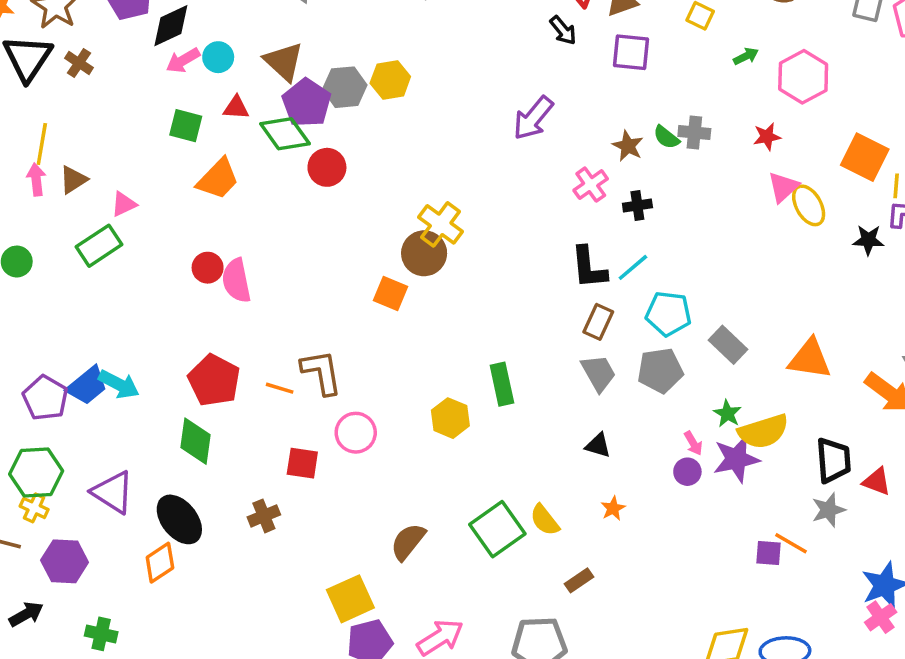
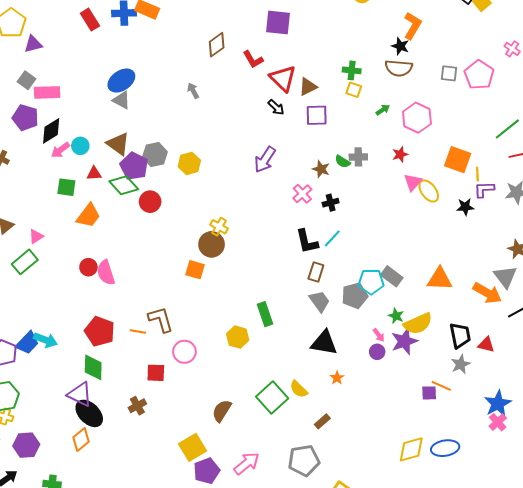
yellow hexagon: (390, 80) -> (189, 163), moved
yellow cross: (441, 224) -> (219, 227), size x0.7
cyan pentagon: (668, 314) -> (371, 282), moved
black triangle: (598, 445) -> (324, 343), size x1.8
purple triangle: (113, 492) -> (80, 394), moved

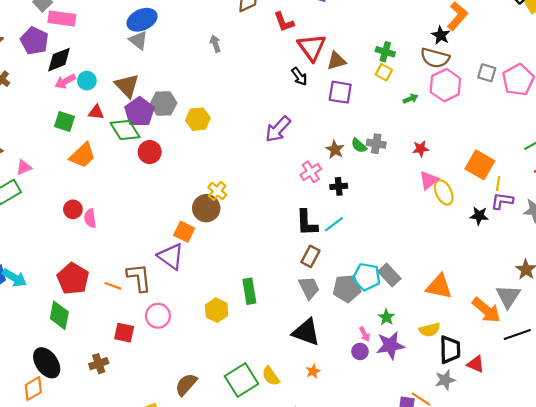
pink hexagon: (417, 118) -> (445, 85), moved
pink semicircle: (106, 273) -> (90, 218), size x0.7
yellow semicircle: (418, 324) -> (430, 330), moved, size x0.7
purple triangle: (80, 394) -> (171, 256), moved

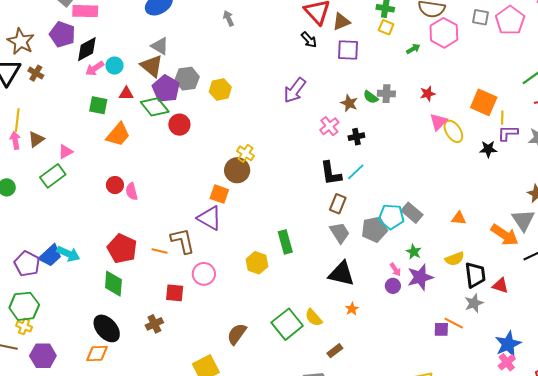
gray triangle: (138, 40) -> (160, 46), moved
orange triangle: (439, 287) -> (459, 218), size x0.6
orange diamond: (33, 389) -> (97, 354), turned 35

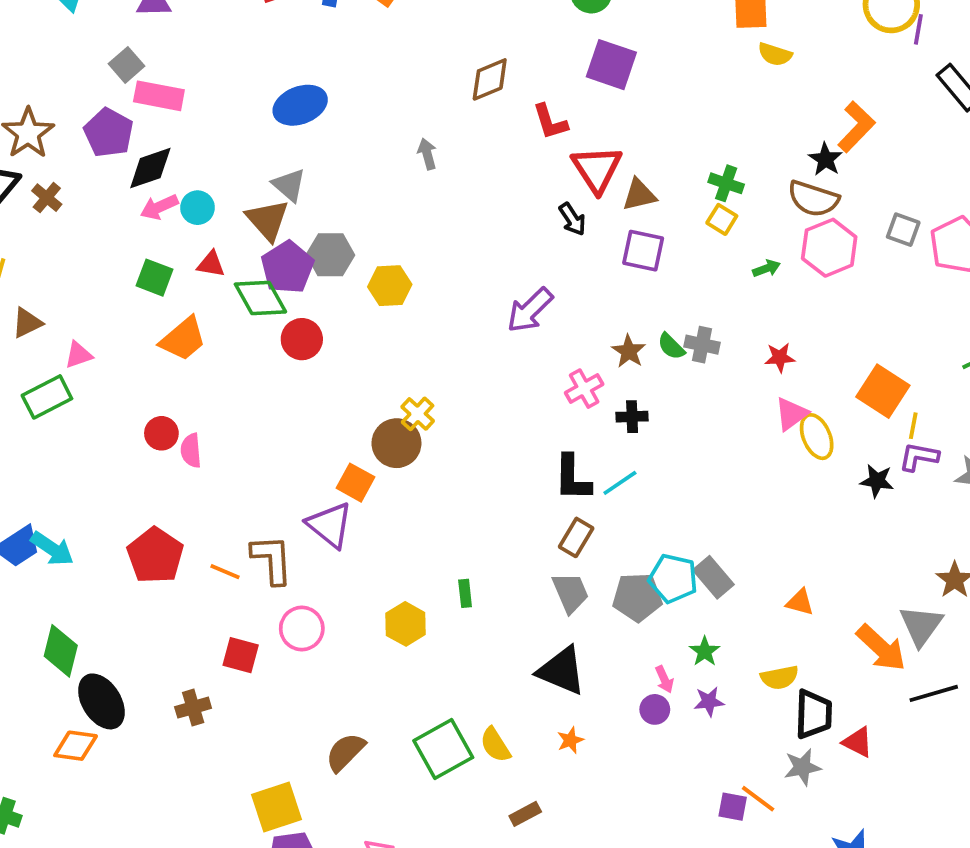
green rectangle: (285, 242) -> (465, 593), size x0.6
purple star: (420, 277) -> (709, 702), size x0.6
green diamond: (113, 284) -> (61, 651), moved

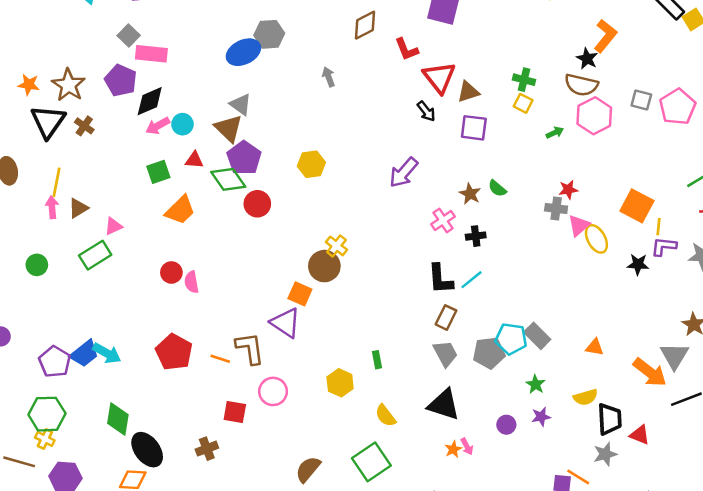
gray hexagon: (330, 255) -> (269, 34), moved
green square: (155, 278) -> (158, 172), turned -35
gray cross: (702, 345) -> (556, 209), moved
pink arrow: (664, 679) -> (467, 447), moved
yellow semicircle: (495, 745) -> (385, 416), moved

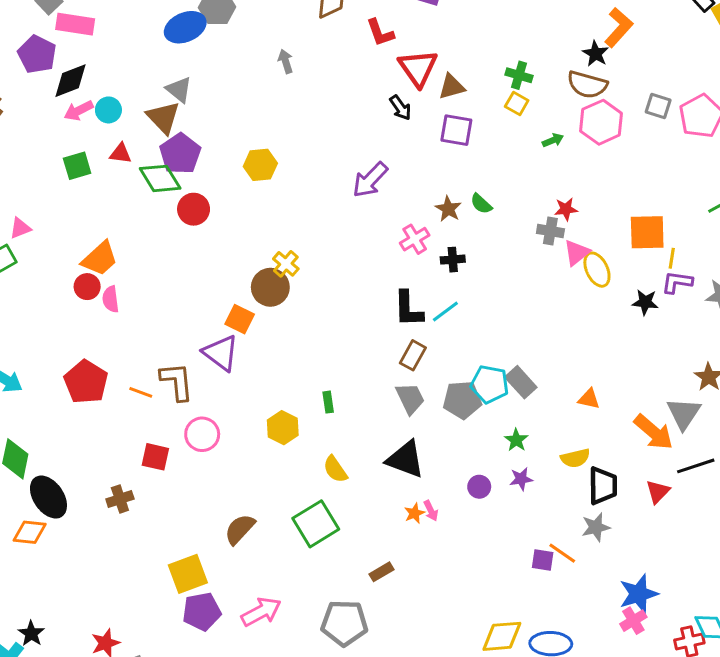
orange square: (637, 206) -> (647, 232), turned -32
orange trapezoid: (180, 210) -> (100, 259), moved
red triangle: (640, 435) -> (658, 492), moved, turned 50

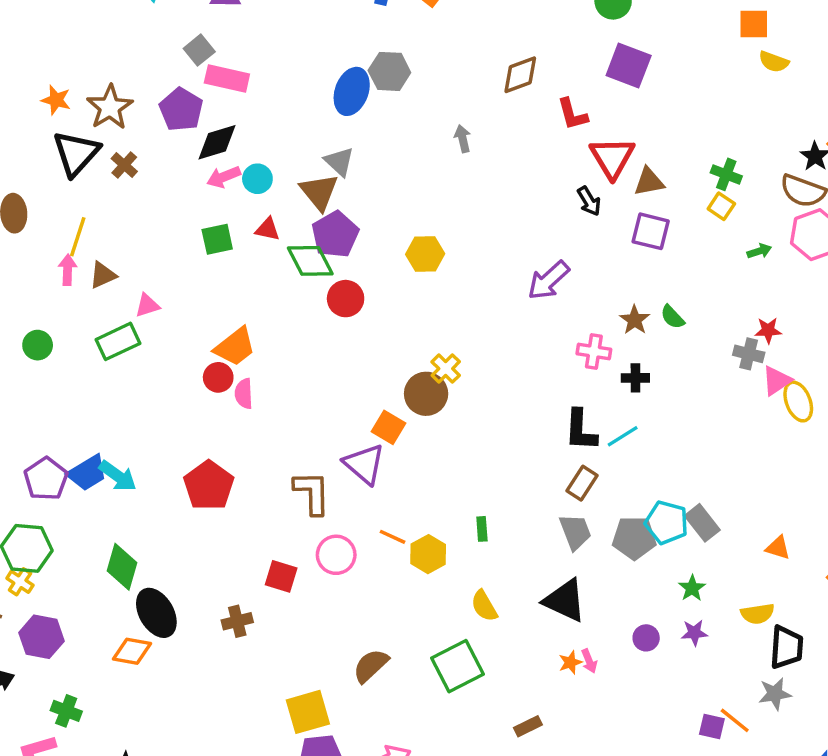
blue ellipse: (185, 27) -> (352, 91), turned -51
pink cross: (415, 239) -> (594, 351), turned 36
orange line: (141, 392) -> (392, 537), moved

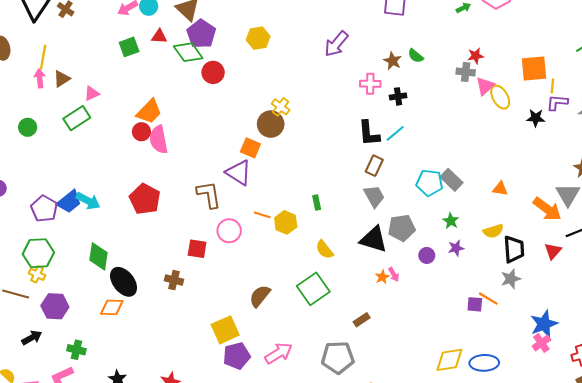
pink semicircle: (244, 394) -> (159, 140), size x1.5
gray pentagon: (634, 538) -> (402, 228), moved
brown cross: (237, 621) -> (174, 280), turned 36

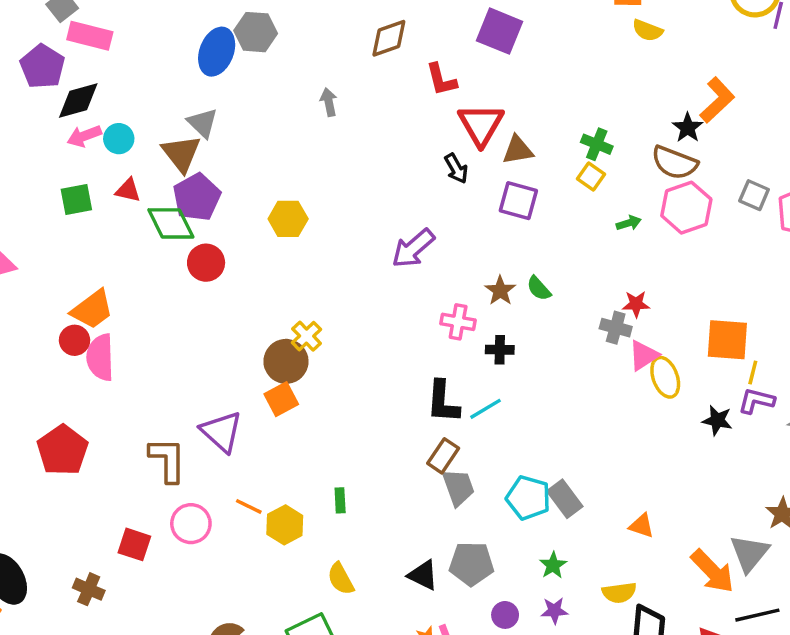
orange square: (250, 148) -> (281, 399), moved, turned 30
gray trapezoid: (374, 196) -> (458, 487), moved
black triangle: (374, 239) -> (423, 575), size x0.7

